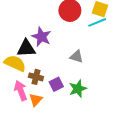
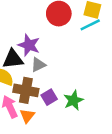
gray triangle: (77, 56) -> (38, 65), moved, turned -40
brown cross: (36, 77) -> (26, 90), size x1.5

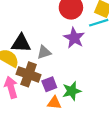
purple star: (29, 45) -> (74, 38), moved
orange triangle: (27, 116) -> (54, 103), moved, turned 48

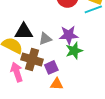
purple star: (74, 38) -> (69, 35), moved, turned -30
green star: (72, 91) -> (74, 51), moved

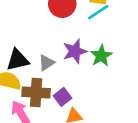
green star: (74, 51) -> (101, 56), moved

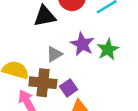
purple star: (75, 51) -> (82, 44), turned -30
black triangle: (18, 60) -> (45, 16), moved

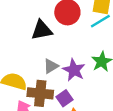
purple star: (82, 44) -> (74, 70), moved

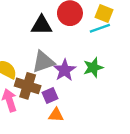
gray triangle: (51, 66) -> (43, 62), size x1.5

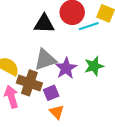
cyan line: (100, 28) -> (89, 26), moved
orange triangle: (56, 115) -> (57, 112), turned 42

